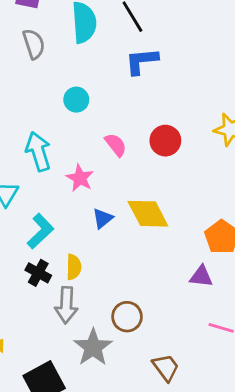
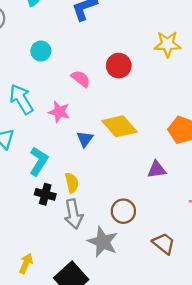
purple triangle: (201, 276) -> (157, 170), moved

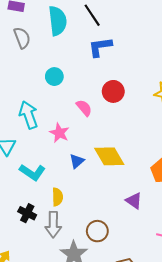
red circle: (119, 66) -> (113, 91), moved
cyan L-shape: (39, 161) -> (32, 172), turned 80
purple triangle: (157, 170) -> (134, 201), turned 30
black cross: (45, 194) -> (27, 213), moved

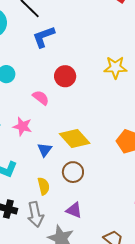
yellow semicircle: (57, 197) -> (44, 186), moved
purple triangle: (134, 201) -> (74, 210), moved
brown circle: (97, 231) -> (73, 172), moved

